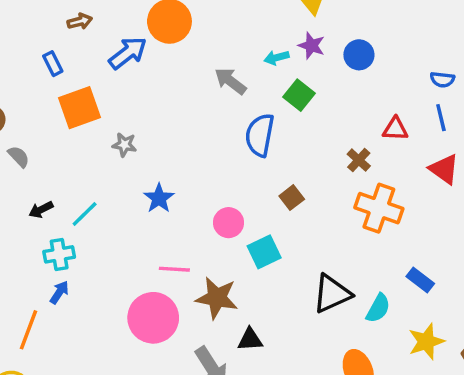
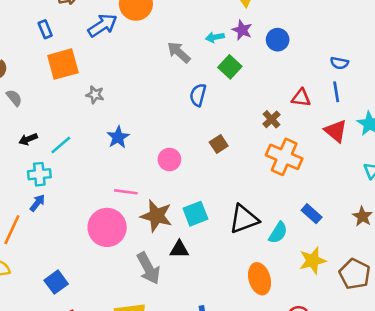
blue semicircle: (260, 135) -> (198, 95), size x0.7
cyan square: (264, 252) -> (195, 214), moved

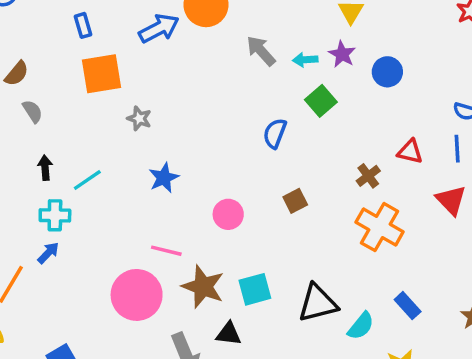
gray arrow: (179, 52) -> (261, 51), moved
black arrow: (28, 139) -> (45, 168), turned 102

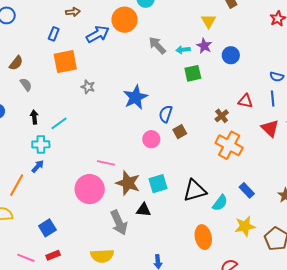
blue rectangle: (83, 25) -> (54, 34), turned 40
green square: (321, 101) -> (193, 73), turned 30
blue semicircle: (275, 133) -> (166, 114), moved
blue star: (164, 178) -> (135, 97), moved, size x1.4
pink circle: (228, 214) -> (151, 139), moved

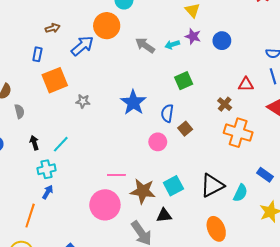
green square: (193, 73) -> (184, 81), moved
gray semicircle: (26, 85) -> (19, 111), turned 32
orange ellipse: (203, 237) -> (216, 229), moved

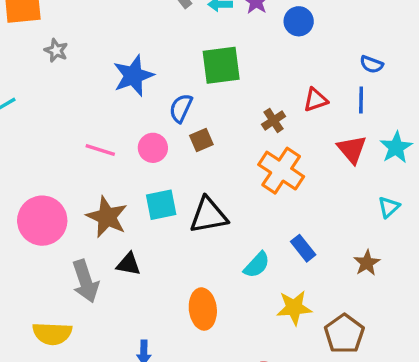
green square: (184, 81) -> (221, 65), size x1.4
red triangle: (246, 84) -> (315, 100), turned -35
pink line: (116, 175) -> (100, 150), moved
black triangle: (212, 185) -> (209, 215), moved
cyan square: (173, 186) -> (161, 205), moved

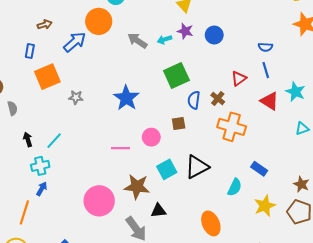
blue semicircle: (181, 108) -> (194, 100), moved
brown square: (201, 140) -> (179, 123), turned 32
cyan triangle: (389, 207) -> (302, 128), turned 40
brown star: (367, 263) -> (301, 184), moved

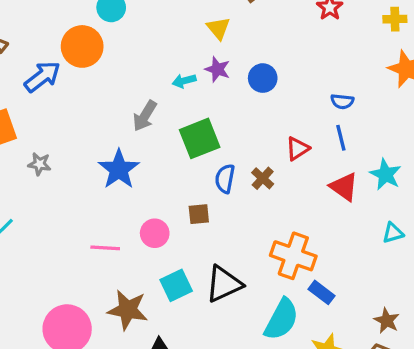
gray arrow: (137, 41) -> (145, 116), moved, turned -96
orange cross: (232, 127) -> (293, 256), moved
cyan semicircle: (235, 187) -> (281, 319), size x1.5

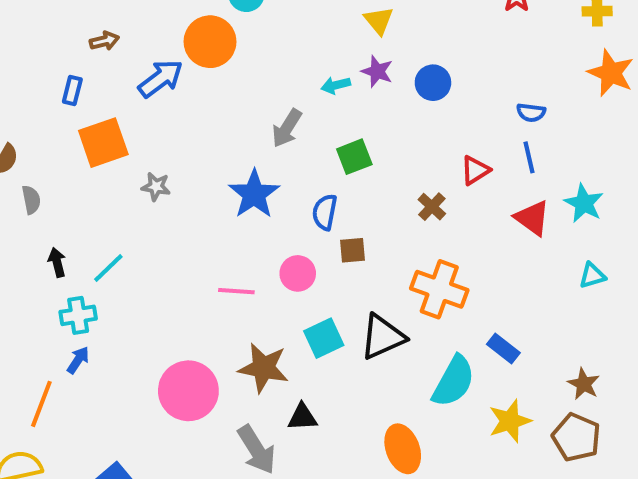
green square: (200, 138) -> (354, 157), size x0.7
blue semicircle: (225, 179) -> (325, 212), moved
orange cross: (293, 256) -> (439, 289), moved

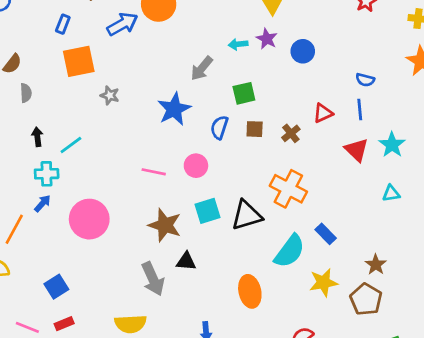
brown square: (352, 250) -> (255, 129), moved
pink circle: (188, 391) -> (89, 219), moved

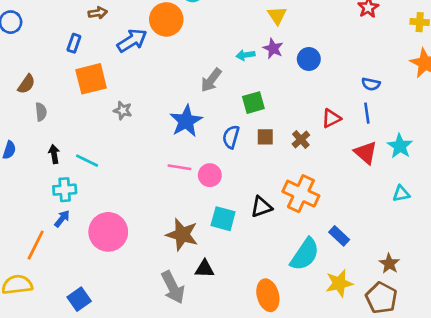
cyan line: (71, 145) -> (87, 161), turned 65
pink line: (154, 172) -> (179, 167), moved
cyan square: (207, 211) -> (223, 219), turned 35
black triangle: (247, 215) -> (261, 207), moved, size x0.7

